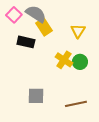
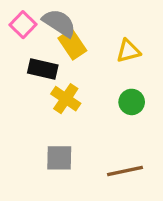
yellow triangle: (78, 31) -> (128, 51), turned 42
yellow cross: (64, 60) -> (66, 99), moved

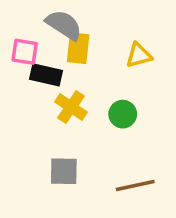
pink square: (23, 25) -> (25, 52), moved, turned -35
yellow rectangle: (72, 44) -> (78, 48), turned 40
green circle: (132, 102) -> (123, 114), moved

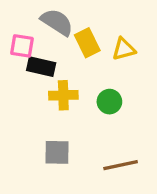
yellow rectangle: (78, 48) -> (87, 43), moved, turned -32
yellow cross: (71, 107) -> (63, 95), turned -36

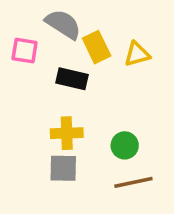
black rectangle: (41, 67) -> (72, 79), moved
yellow cross: (63, 95) -> (67, 133), moved
green circle: (109, 102) -> (125, 145), moved

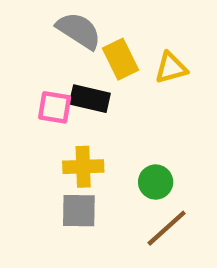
pink square: (25, 51) -> (55, 107), moved
brown line: (133, 182) -> (167, 228), turned -30

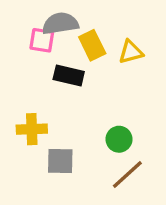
gray semicircle: (79, 31) -> (60, 23), turned -42
pink square: (55, 107) -> (42, 40), moved
yellow cross: (83, 167) -> (32, 129), moved

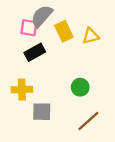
gray semicircle: (60, 23) -> (42, 16), turned -40
black rectangle: (69, 75) -> (35, 52), moved, turned -42
green circle: (119, 139) -> (80, 87), moved

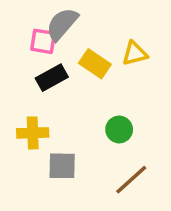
yellow rectangle: (64, 31) -> (95, 64), moved, turned -30

